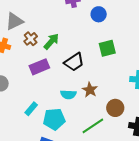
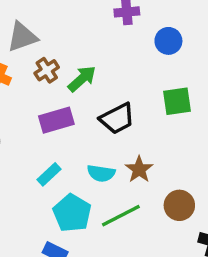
cyan rectangle: (31, 109) -> (49, 174), moved
cyan pentagon: (54, 119) -> (72, 213), turned 30
green line: (93, 126) -> (121, 216), moved

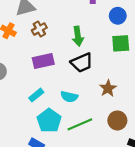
green arrow: (82, 79) -> (78, 36), moved, turned 120
green square: (177, 101) -> (121, 43), moved
brown star: (139, 169) -> (108, 88), moved

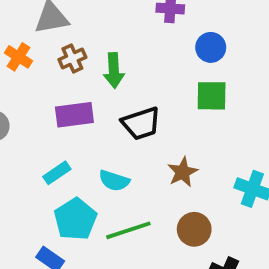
green arrow: (78, 36) -> (114, 70), moved

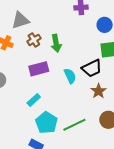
black trapezoid: (141, 123) -> (92, 68), moved
cyan semicircle: (114, 181) -> (70, 76), moved, turned -126

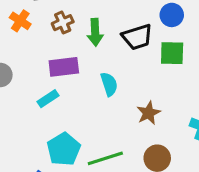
black trapezoid: (92, 68) -> (137, 37), moved
cyan rectangle: (34, 100) -> (48, 99), moved

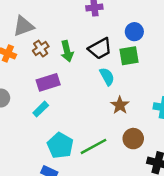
blue circle: (172, 15) -> (134, 32), moved
cyan semicircle: (109, 84) -> (107, 77), moved

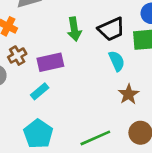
brown cross: (41, 49) -> (17, 56), moved
cyan pentagon: (60, 146) -> (38, 134), moved

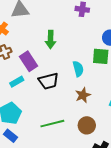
black trapezoid: (111, 29) -> (49, 81), moved
purple rectangle: (50, 62) -> (28, 61), turned 60

